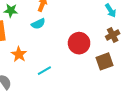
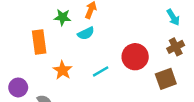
green star: (11, 11) -> (63, 17), moved
cyan line: (44, 71) -> (101, 71), moved

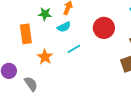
red circle: (135, 57) -> (104, 28), moved
cyan line: (101, 71) -> (74, 49), moved

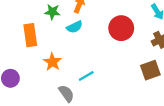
cyan line: (74, 49) -> (86, 76), moved
gray semicircle: (31, 84) -> (66, 93), moved

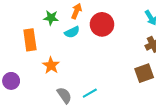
red circle: (121, 28) -> (102, 24), moved
cyan line: (86, 76) -> (90, 93), moved

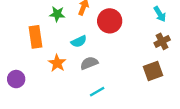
cyan semicircle: (72, 32) -> (79, 41), moved
gray semicircle: (64, 95) -> (89, 63), moved, turned -77

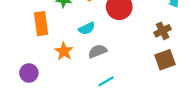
brown cross: (162, 41) -> (163, 31), moved
purple circle: (16, 79) -> (29, 73), moved

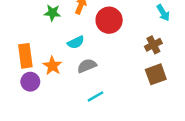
orange rectangle: (41, 24) -> (25, 56), moved
purple circle: (29, 73) -> (30, 82), moved

